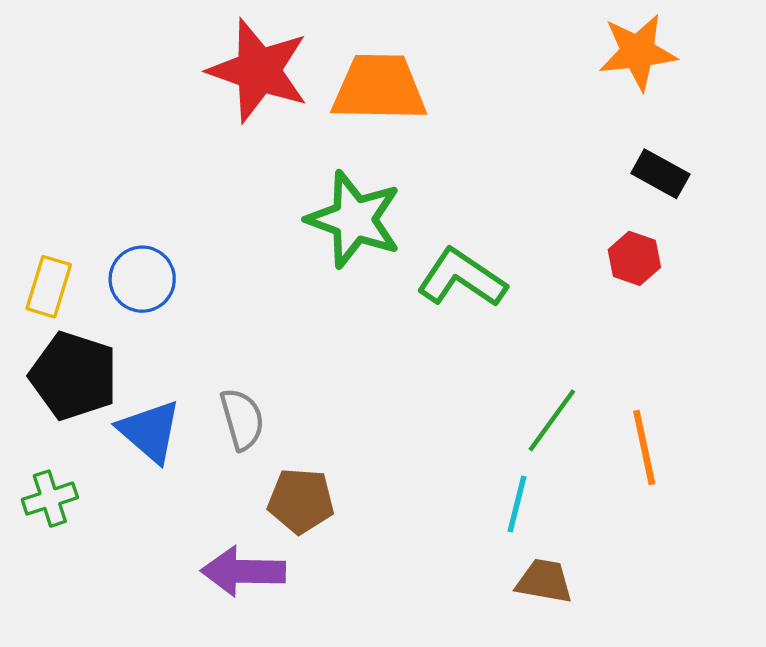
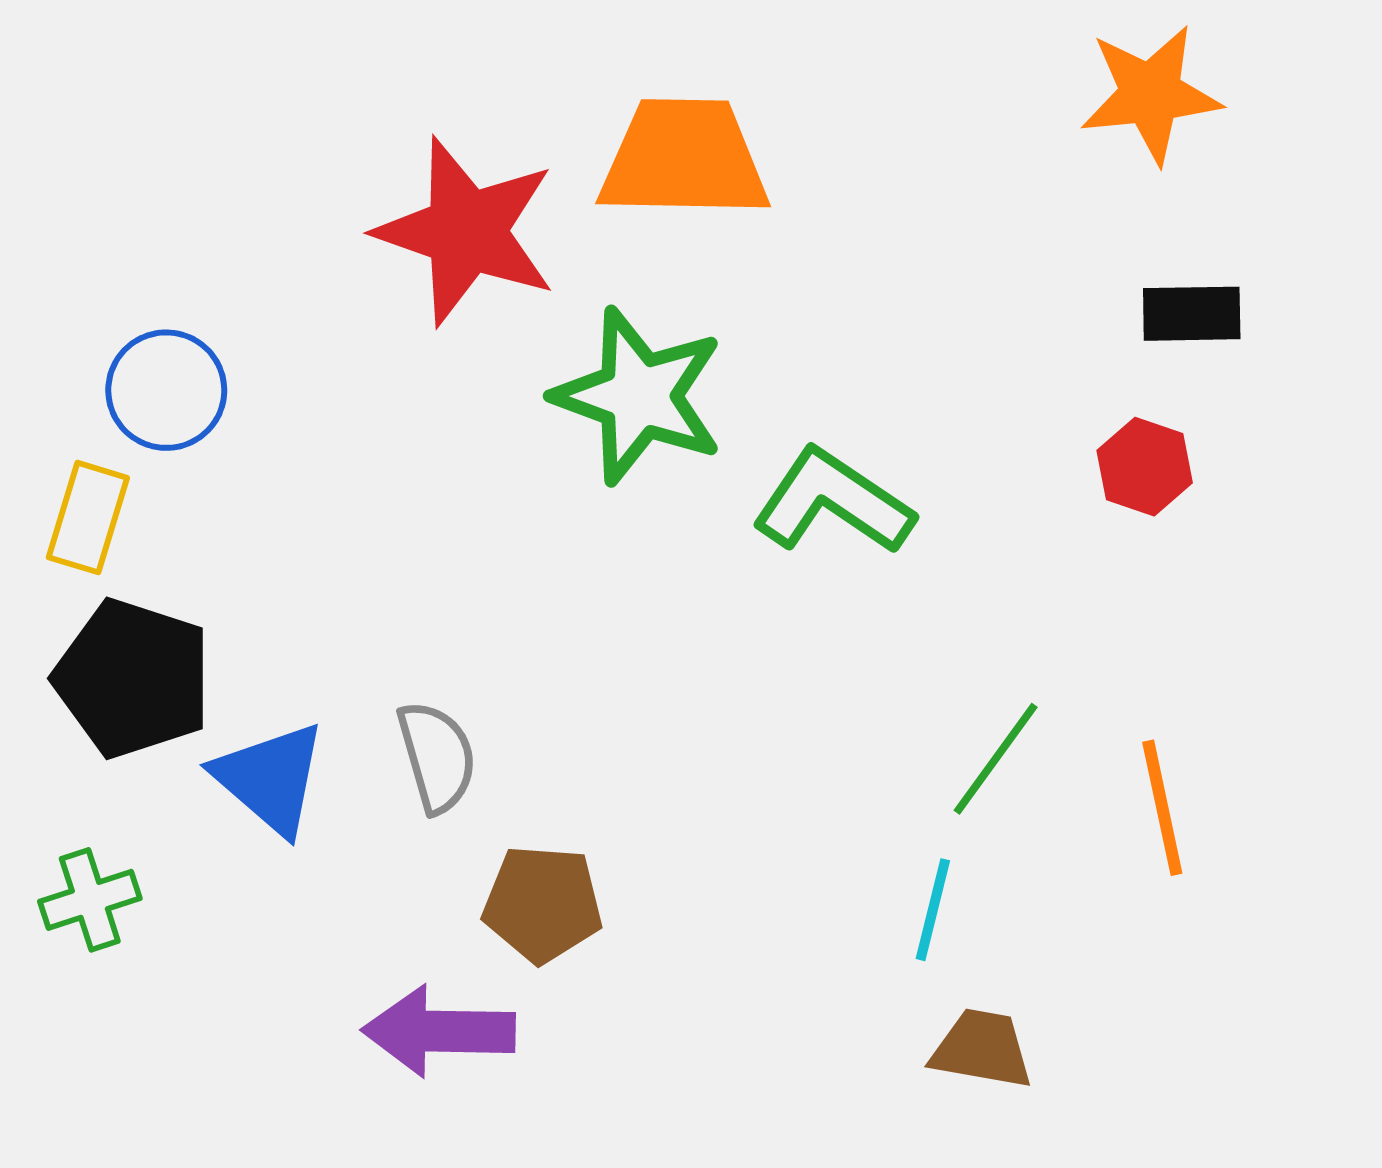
red star: (258, 70) -> (466, 231), moved
black rectangle: (660, 174) -> (1192, 314), turned -30
blue circle: (142, 279) -> (166, 390), moved

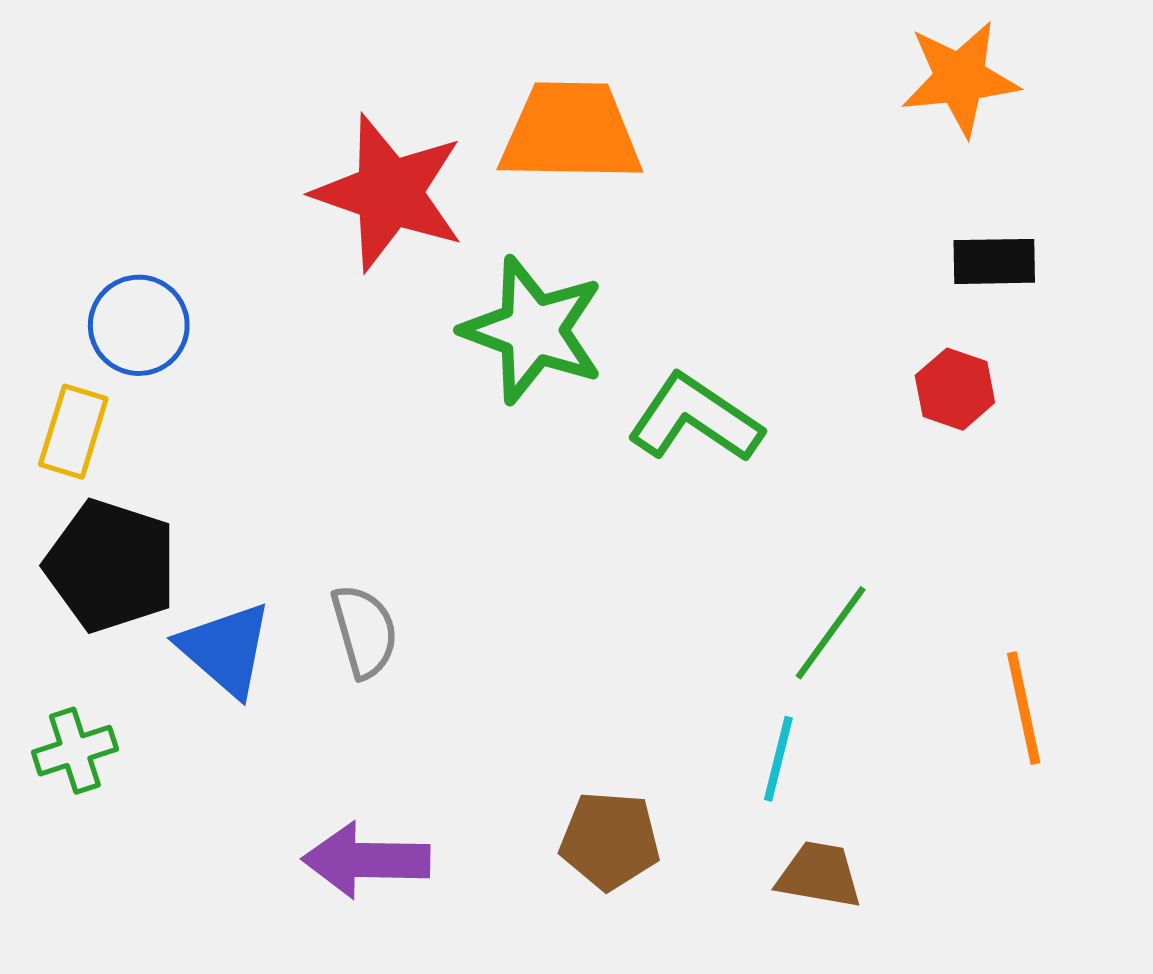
orange line: (1162, 808) -> (1024, 708), moved
brown pentagon: (543, 904) -> (610, 841), moved

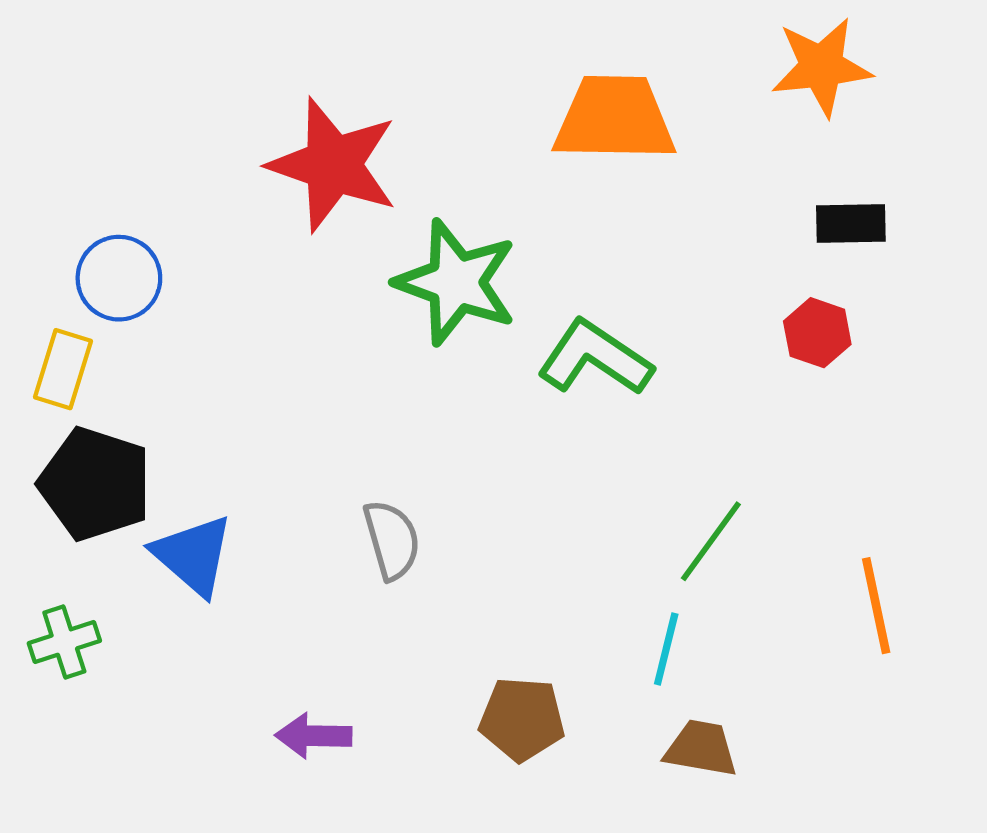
orange trapezoid: (571, 132) -> (614, 119), moved
gray semicircle: (364, 631) -> (392, 540), moved
purple arrow: (366, 860) -> (313, 736), size x0.7

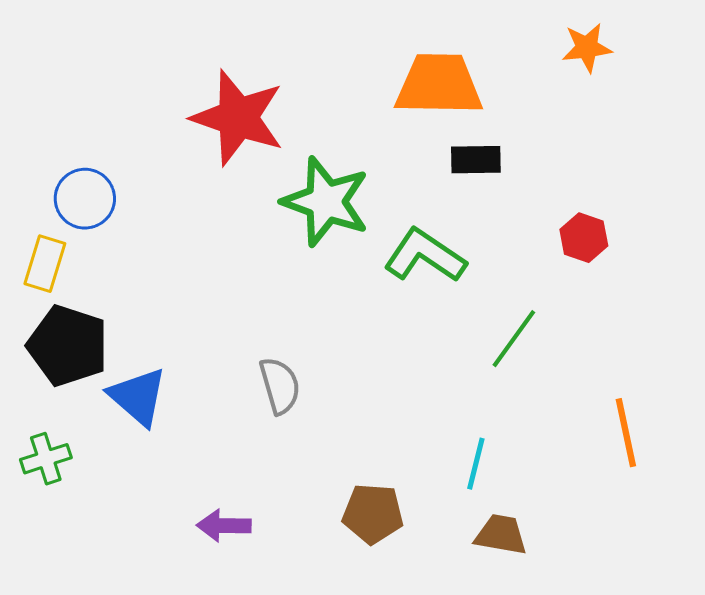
orange star: (822, 67) -> (587, 48), size x0.7
black rectangle: (851, 224) -> (476, 160), moved
green line: (711, 541) -> (514, 339), moved

